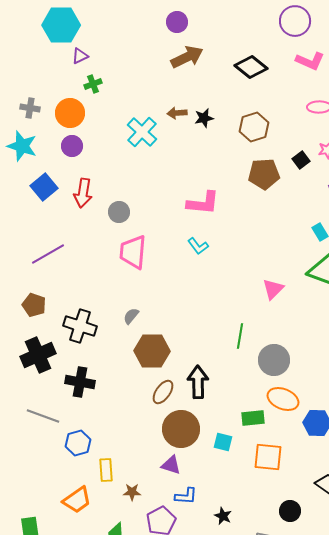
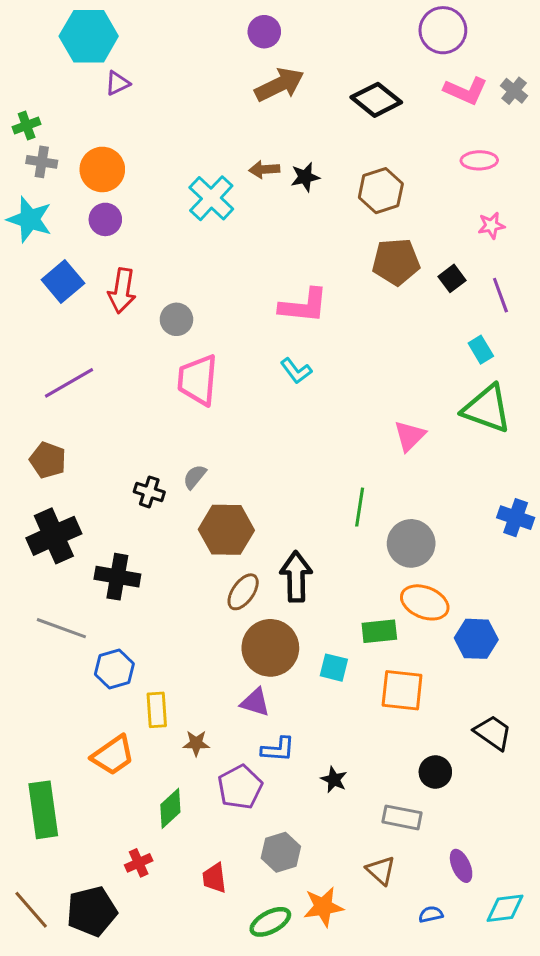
green cross: (93, 84) -> (27, 126), moved
black square: (301, 160) -> (452, 278), moved
black cross: (80, 326) -> (149, 492), moved, size x0.6

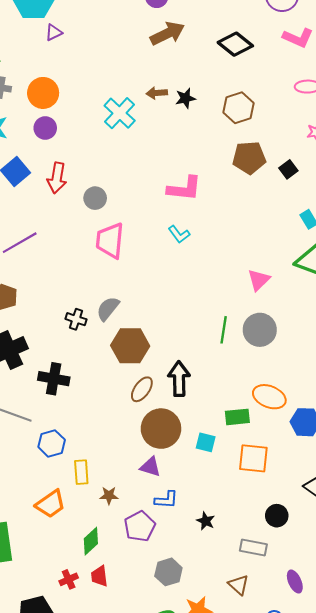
gray semicircle: (195, 477) -> (108, 309), size x1.4
gray circle: (411, 543) -> (260, 330), moved
red trapezoid: (214, 878) -> (99, 576), moved

